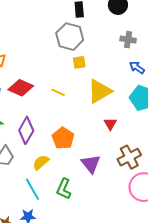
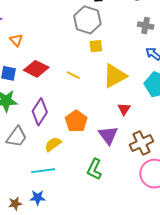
purple triangle: (91, 164) -> (108, 135), moved
cyan line: (32, 189) -> (43, 171), turned -70
green L-shape: (64, 189) -> (94, 169), moved

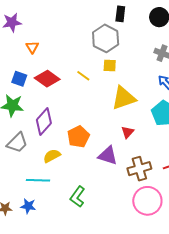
yellow line: (73, 75) -> (83, 76), moved
purple triangle: (108, 135) -> (108, 156), turned -45
green L-shape: (94, 169) -> (78, 197), moved

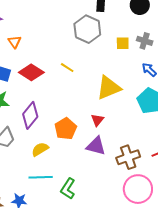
yellow square: (110, 66) -> (123, 43), moved
red triangle: (128, 132) -> (97, 120), moved
cyan line: (38, 180) -> (41, 177), moved

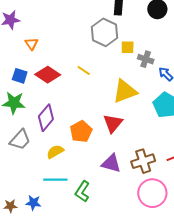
gray cross: (145, 41) -> (146, 59), moved
yellow square: (123, 43) -> (128, 47), moved
red triangle: (97, 120) -> (113, 123), size x1.5
purple triangle: (96, 146) -> (111, 163), moved

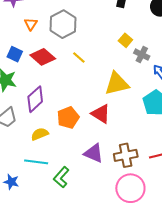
gray hexagon: (104, 32) -> (63, 24), moved
yellow square: (128, 47) -> (125, 40), turned 32
red triangle: (113, 123) -> (101, 114), turned -45

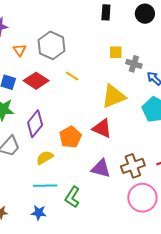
yellow square: (125, 40) -> (116, 52), turned -32
blue star: (11, 182) -> (39, 213), moved

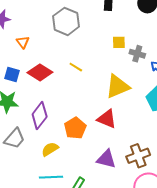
gray hexagon: (52, 45) -> (66, 21), moved

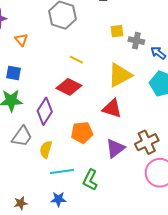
red diamond: (40, 72) -> (69, 87), moved
orange pentagon: (75, 128) -> (82, 133), moved, turned 30
yellow semicircle: (50, 149) -> (46, 149), moved, turned -36
purple triangle: (106, 159) -> (115, 148), turned -45

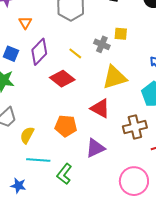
gray cross: (136, 41) -> (102, 44), moved
purple diamond: (45, 111) -> (39, 52), moved
brown cross: (147, 142) -> (135, 127), moved
blue star: (58, 199) -> (18, 186), moved

